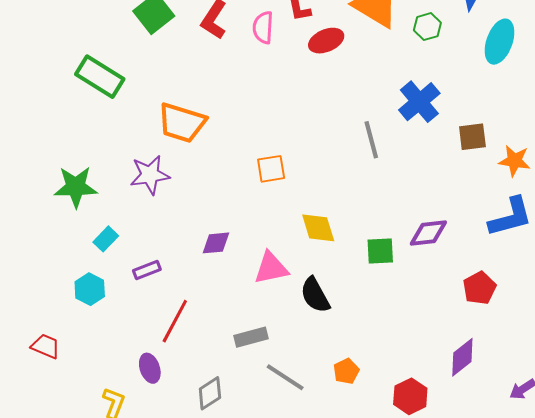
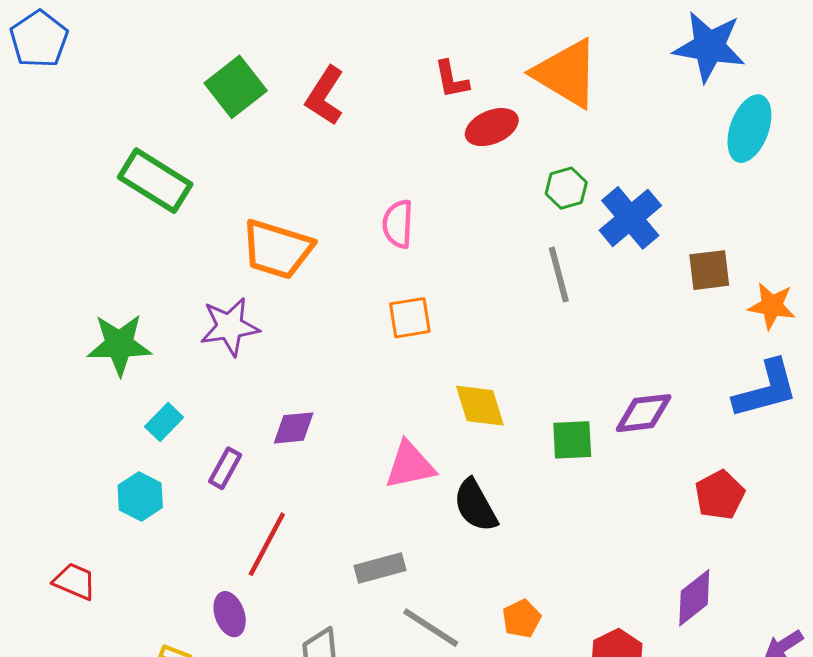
green hexagon: (427, 27) -> (566, 188), moved
pink semicircle: (263, 28) -> (398, 224), moved
purple diamond: (216, 243) -> (294, 428), moved
purple rectangle: (147, 270) -> (225, 468), turned -40

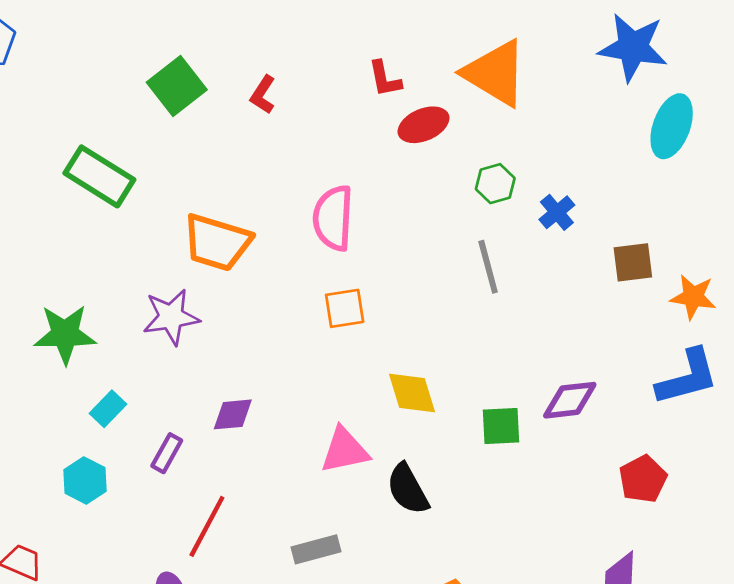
red L-shape: (325, 96) -> (263, 95), size x0.7
blue cross: (630, 218) -> (557, 212), size x0.6
pink semicircle: (398, 224) -> (333, 218), size x1.4

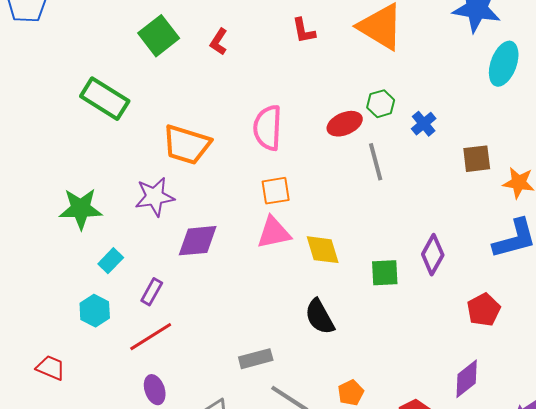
red ellipse: (423, 125) -> (345, 124), moved
purple diamond: (570, 400) -> (433, 255), turned -54
purple diamond: (233, 414) -> (198, 241), moved, size x1.4
pink triangle: (345, 450) -> (274, 233), moved
red line: (207, 526) -> (151, 337), moved, turned 30

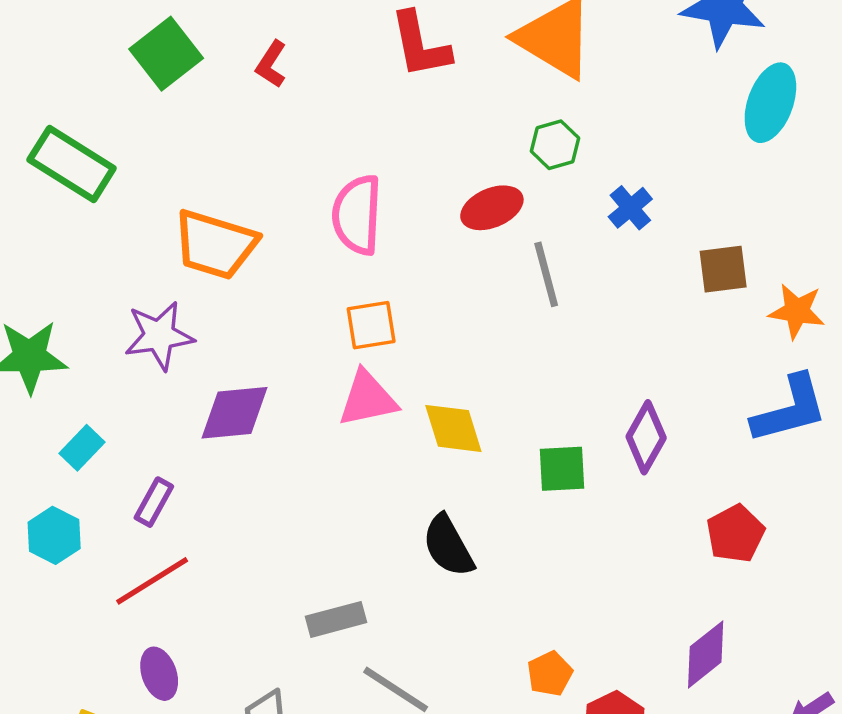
red L-shape: (304, 31) -> (420, 45), size x1.5
green hexagon: (381, 104) -> (555, 145), moved
orange pentagon: (351, 393) -> (550, 674), moved

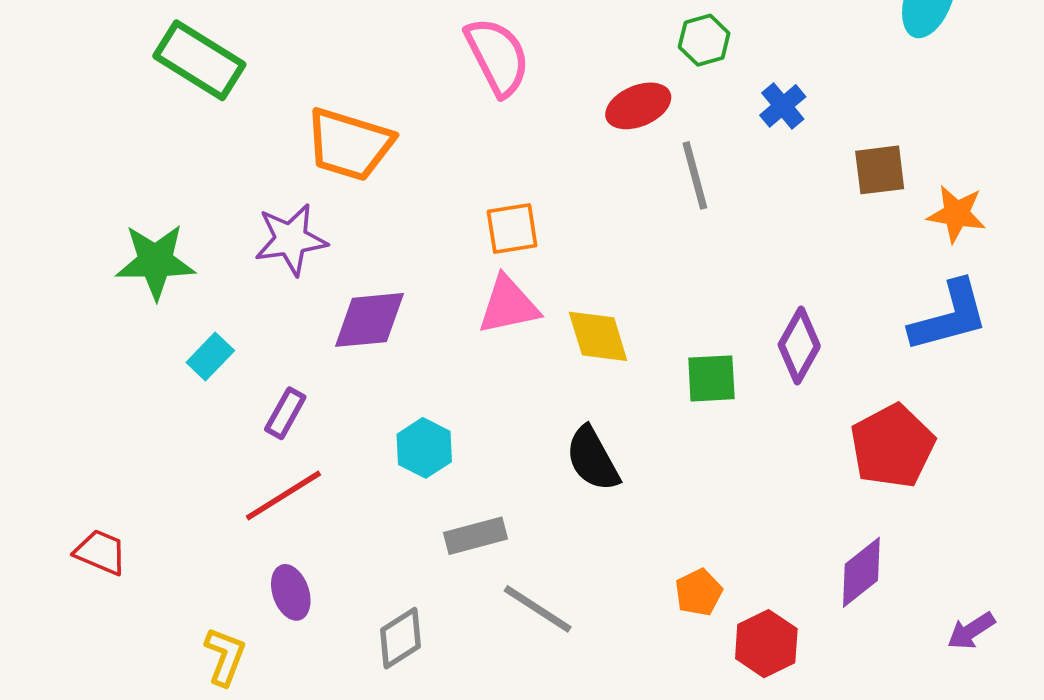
pink semicircle: (357, 215) -> (497, 57), moved, turned 150
red pentagon: (735, 534) -> (892, 446), size x1.4
cyan hexagon: (54, 535) -> (424, 448), moved

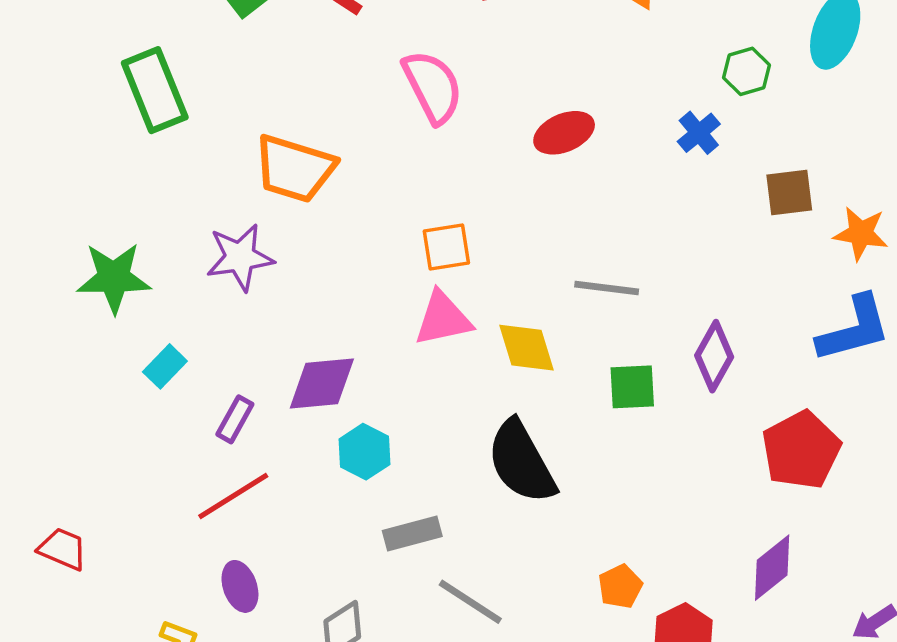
green hexagon: (704, 40) -> (747, 71), moved
green rectangle: (199, 60) -> (155, 90), turned 36
gray line: (695, 175) -> (607, 288), moved, turned -68
purple diamond: (369, 320) -> (322, 383), moved
black semicircle: (593, 459) -> (521, 462), size x1.4

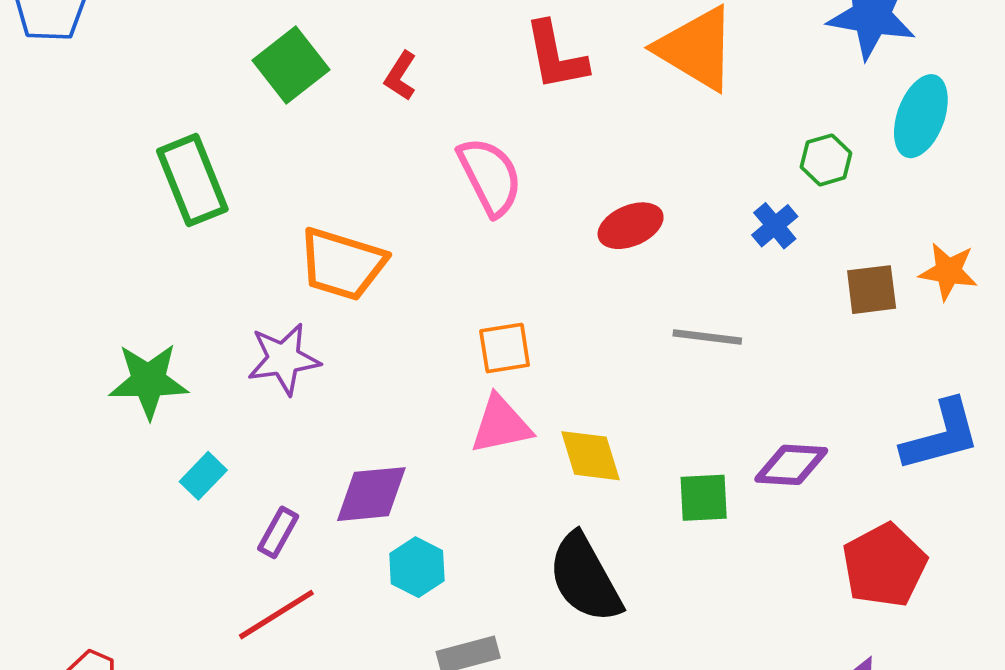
orange star: (861, 233) -> (948, 271), moved
gray line: (607, 288) -> (707, 337), moved
purple diamond: (714, 356) -> (791, 465), turned 64

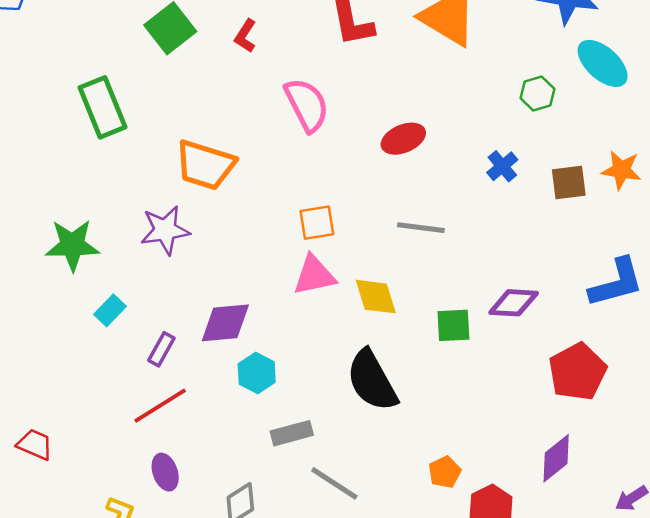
cyan ellipse: (921, 116) -> (603, 63), turned -68
blue cross: (775, 226) -> (502, 166), moved
gray line: (707, 337) -> (421, 228), moved

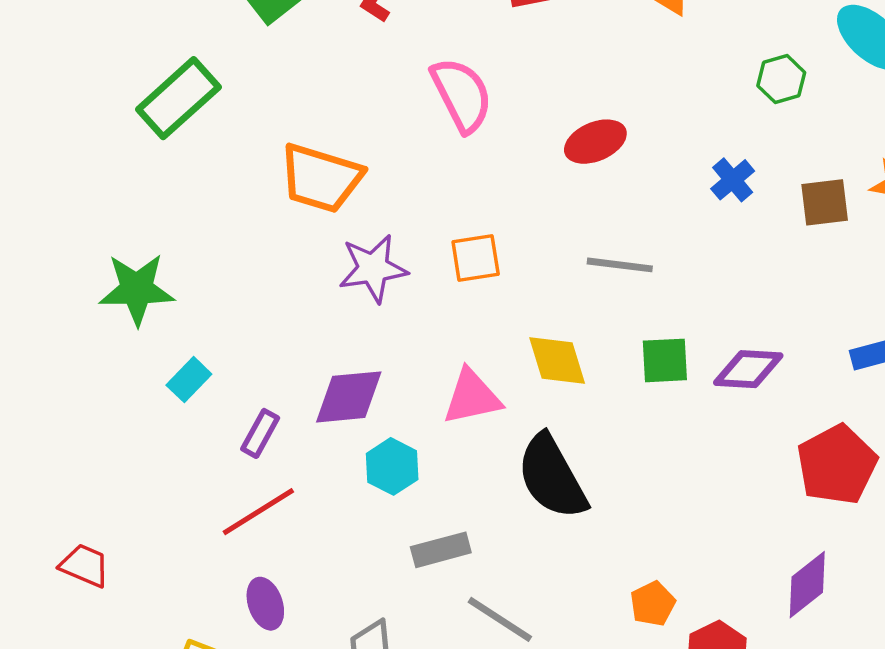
green rectangle: (102, 107) -> (178, 98), turned 70
purple star: (165, 230) -> (373, 268), moved
pink triangle: (314, 275) -> (472, 397), moved
green square: (453, 325) -> (665, 360), moved

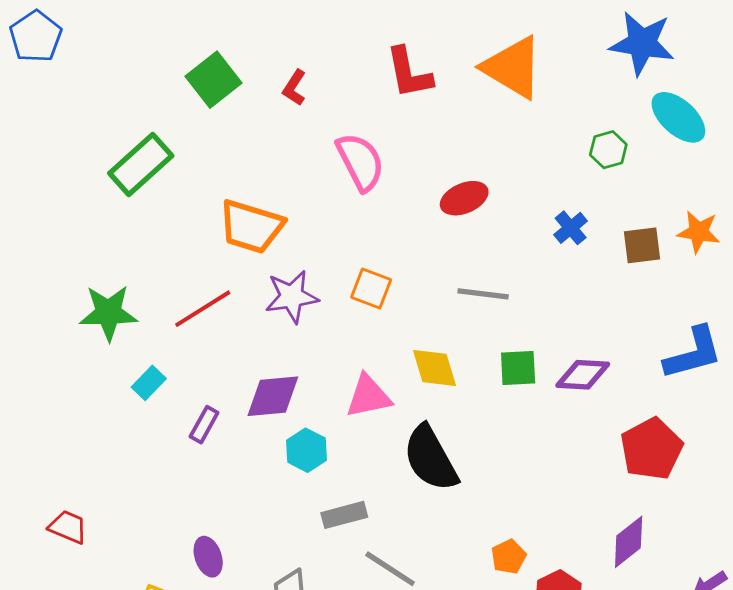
orange square: (476, 258) -> (371, 288), turned 30
red line: (258, 512) -> (203, 309), moved

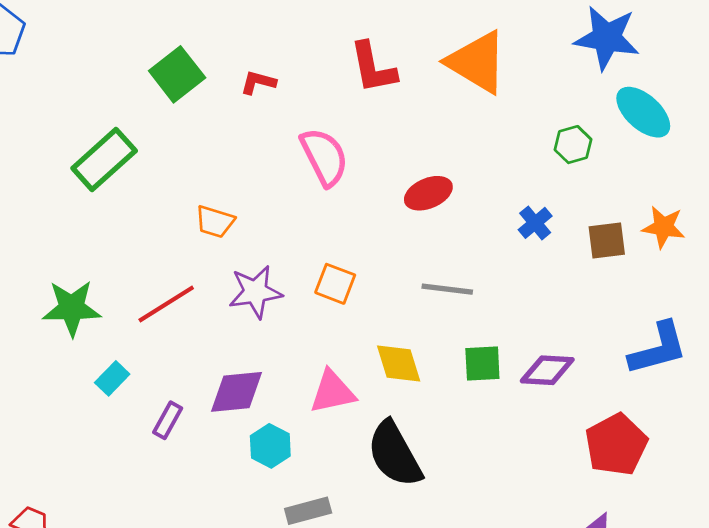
red L-shape: (294, 88) -> (258, 82), turned 72
orange trapezoid: (251, 227) -> (215, 222), size x0.6

